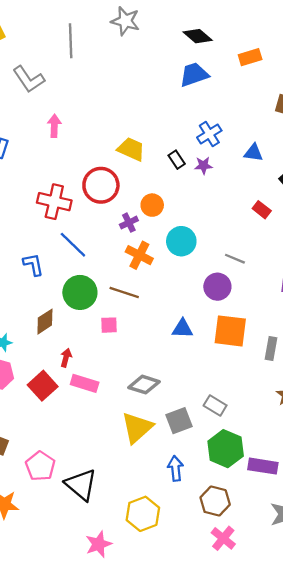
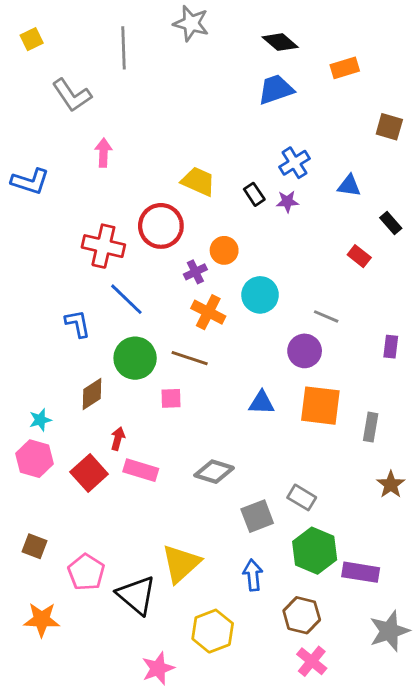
yellow triangle: (137, 428) -> (181, 564), moved

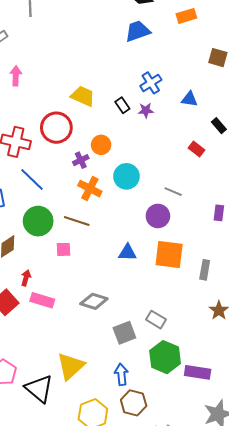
brown hexagon: (302, 615) -> (134, 403), moved

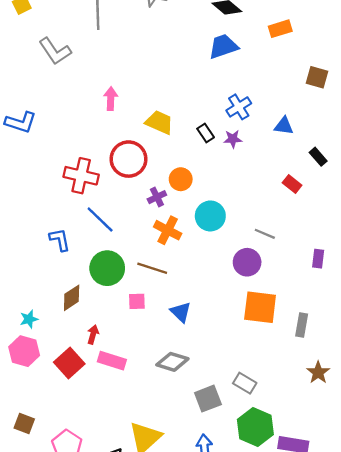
pink arrow: (16, 76) -> (111, 99), moved
blue triangle: (127, 253) -> (181, 312), moved, turned 42

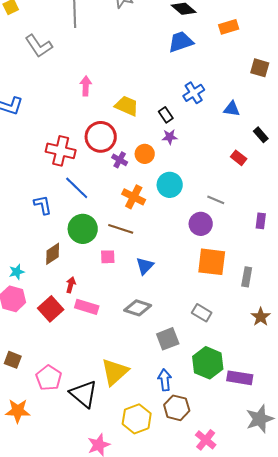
purple star: (233, 139) -> (170, 137), moved
purple cross: (157, 197) -> (120, 160), moved, turned -35
blue triangle: (181, 312) -> (145, 266), turned 30
gray rectangle: (245, 383) -> (202, 313), moved

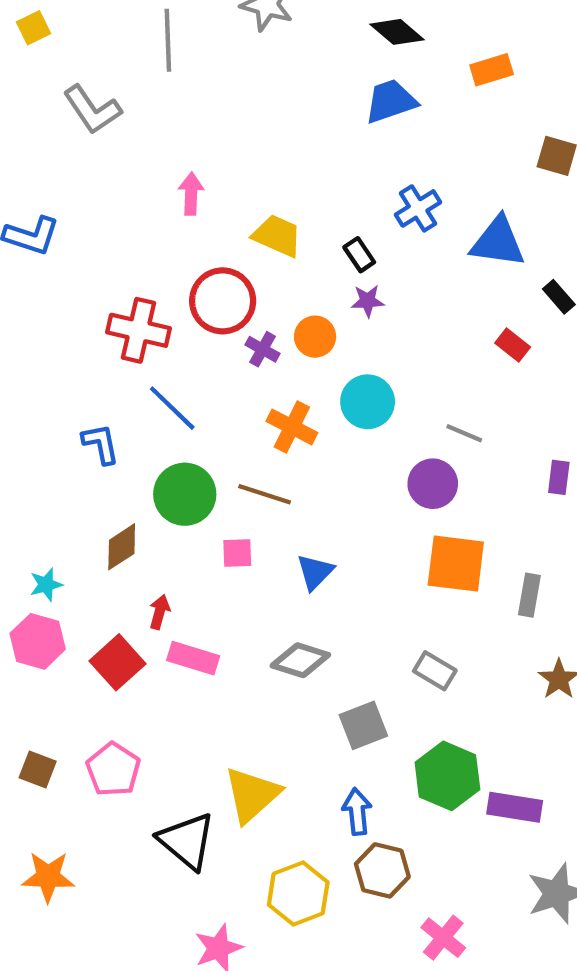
blue triangle: (232, 109) -> (498, 242), size x1.6
pink pentagon: (49, 378) -> (113, 770), moved

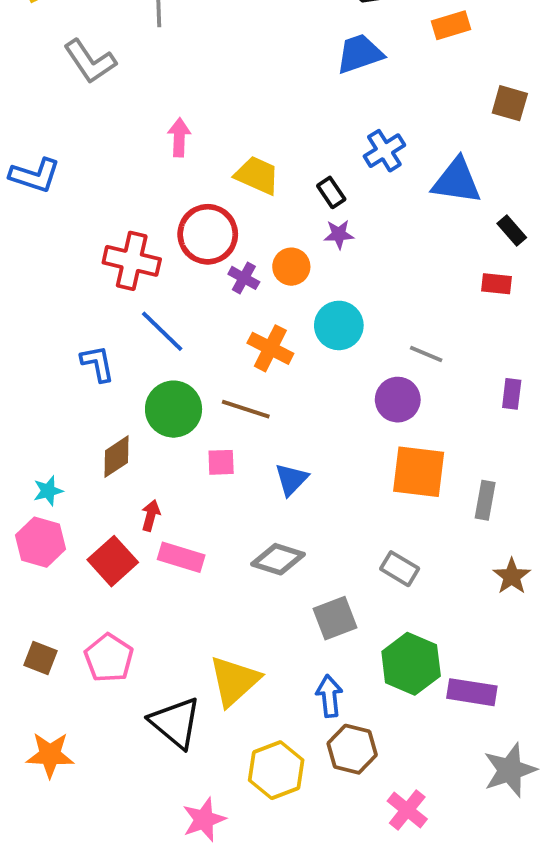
red rectangle: (513, 345) -> (497, 284), moved, turned -32

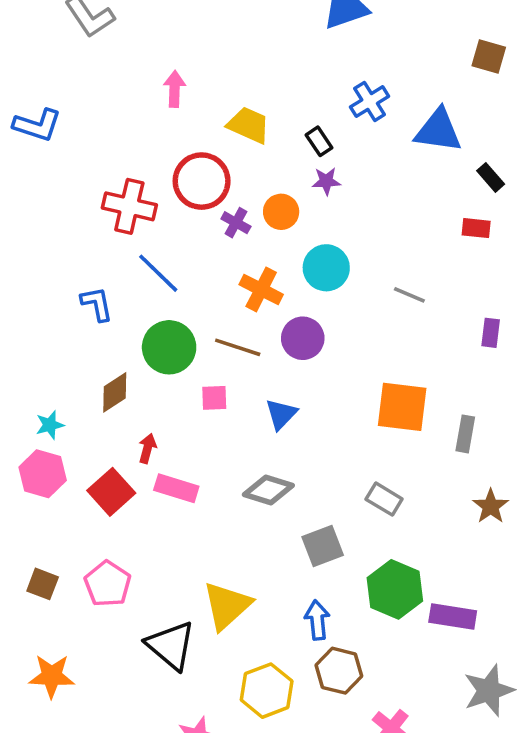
purple circle: (398, 400) -> (303, 338), moved

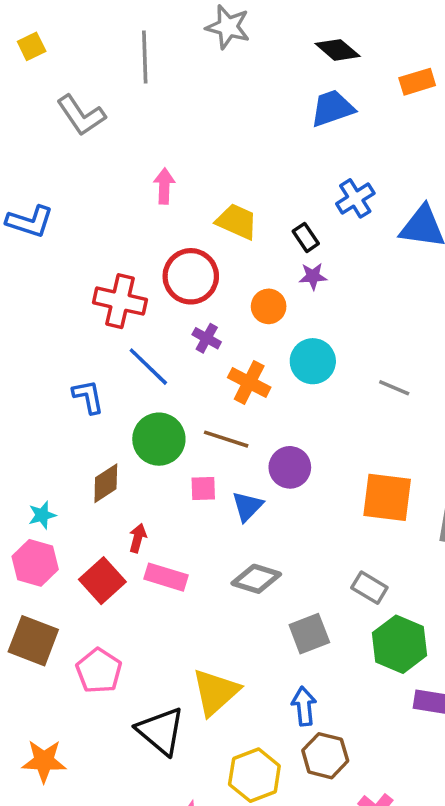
purple cross: (236, 223) -> (207, 338), moved
purple circle: (303, 338) -> (290, 467), moved
blue triangle: (281, 414) -> (247, 506), moved
brown square: (43, 584) -> (33, 641), moved, size x1.6
green hexagon: (395, 589) -> (399, 644), moved

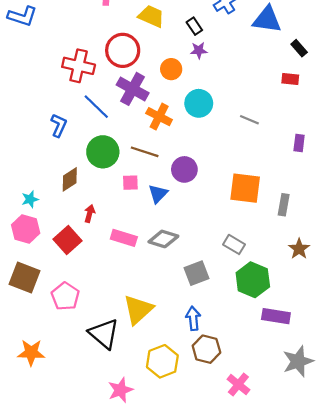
purple cross: (207, 338) -> (133, 89), size x1.8
blue L-shape: (88, 397) -> (59, 125), turned 35
pink rectangle: (166, 577) -> (124, 238), moved

